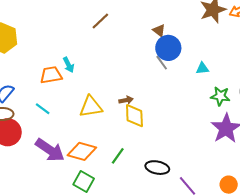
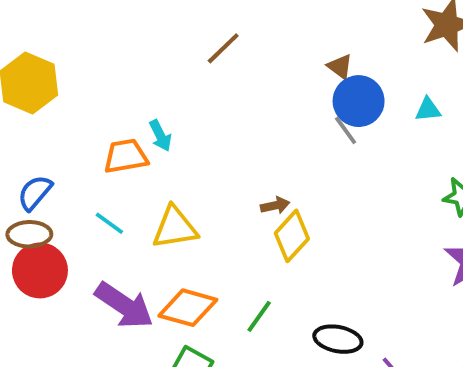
cyan triangle: (202, 68) -> (428, 110), moved
yellow triangle: (91, 107) -> (175, 228), moved
yellow diamond: (134, 116) -> (292, 236), turned 45

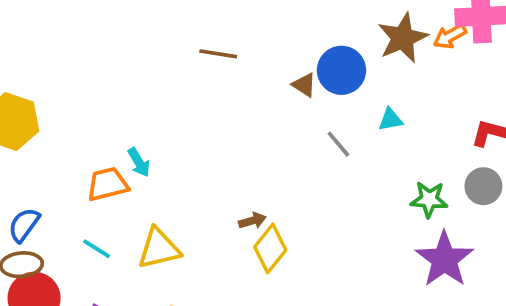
brown line: (223, 48) -> (218, 54), moved, turned 57
blue circle: (359, 101) -> (341, 70), moved
gray line: (346, 130) -> (338, 144), moved

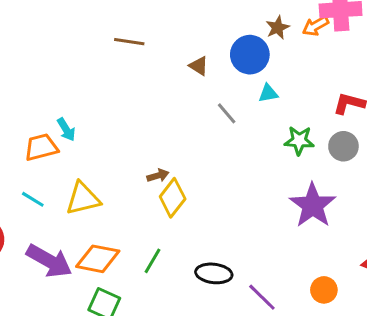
brown star: (403, 38) -> (278, 28), size x0.6
blue circle: (341, 70) -> (250, 55), moved
green star: (429, 199) -> (299, 141), moved

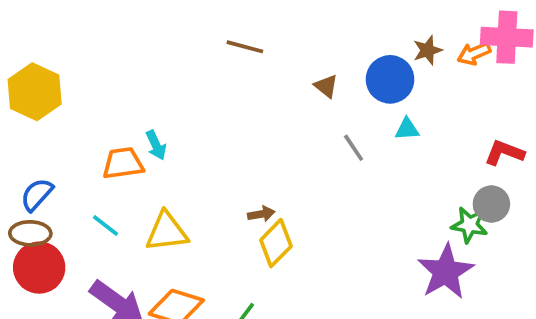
green star: (299, 141) -> (469, 225), moved

